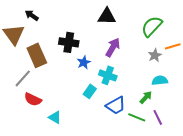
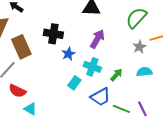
green arrow: (146, 97) -> (116, 75), moved
cyan triangle: (55, 117) -> (30, 109), moved

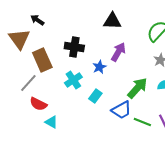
blue star: (68, 54) -> (99, 67), moved
cyan cross: (92, 67) -> (73, 80), moved, turned 36
green arrow: (116, 75) -> (137, 88), size x1.6

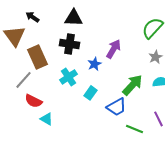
black triangle: (112, 21) -> (74, 18), moved
green line: (142, 122) -> (134, 129), moved

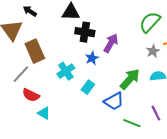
black cross: (70, 44) -> (85, 32), moved

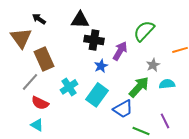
green semicircle: (150, 22) -> (144, 31), moved
gray star: (153, 51) -> (153, 65), moved
cyan cross: (66, 71) -> (69, 87), moved
cyan rectangle: (88, 87) -> (97, 95), size x1.6
cyan triangle: (44, 113) -> (37, 125), moved

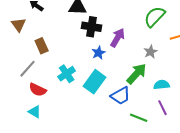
green semicircle: (144, 31) -> (155, 17), moved
brown triangle: (21, 38) -> (19, 25), size x0.7
brown rectangle: (44, 59) -> (42, 46), size x0.7
cyan semicircle: (167, 84) -> (162, 85), moved

